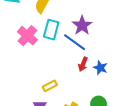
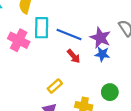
purple star: (82, 25) -> (100, 38), moved
red arrow: (83, 64) -> (74, 56), moved, turned -48

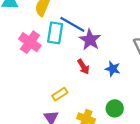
blue line: (69, 35) -> (72, 24), moved
purple star: (100, 38) -> (90, 40), moved

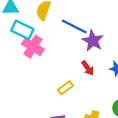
cyan rectangle: (55, 33) -> (22, 30), moved, turned -70
yellow rectangle: (60, 94) -> (66, 88), moved

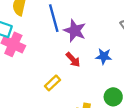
blue line: (74, 26) -> (54, 18), turned 55

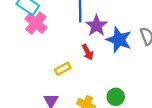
blue star: (104, 56) -> (119, 40), moved, size x1.6

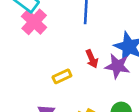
purple star: (97, 26) -> (117, 66), moved, turned -30

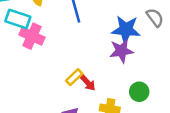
red arrow: (92, 59) -> (88, 83), moved

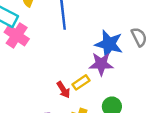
yellow rectangle: (74, 77) -> (81, 82), moved

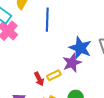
purple star: (101, 64) -> (72, 63), turned -30

